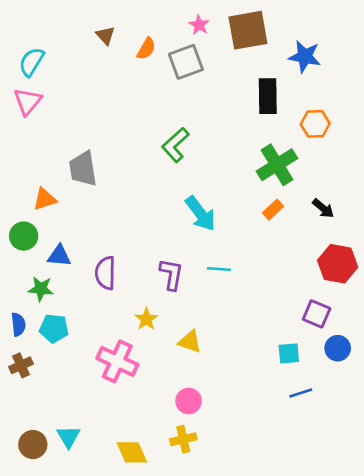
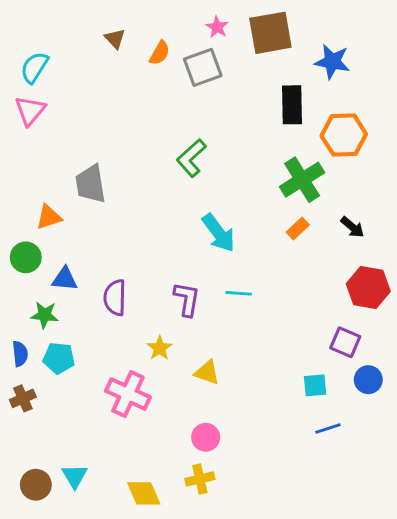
orange hexagon: (315, 124) -> (344, 135), size x1.4

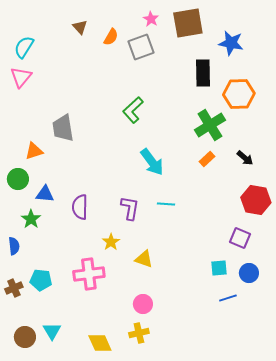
green star: (44, 315) -> (31, 219), turned 30
cyan pentagon: (59, 358) -> (41, 280), moved
blue circle: (368, 380) -> (249, 273), moved
pink cross: (128, 394) -> (89, 274), turned -32
brown cross: (23, 398) -> (14, 288), moved

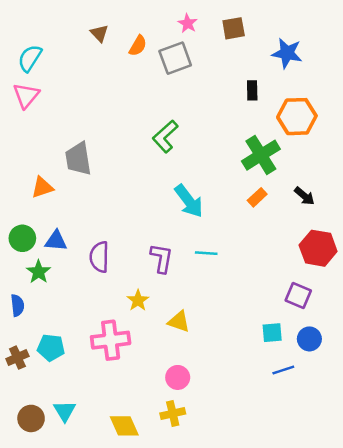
brown square: (188, 23) -> (234, 28), size x0.6
black rectangle: (203, 73) -> (252, 90), size x0.6
green circle: (18, 179) -> (22, 238), moved

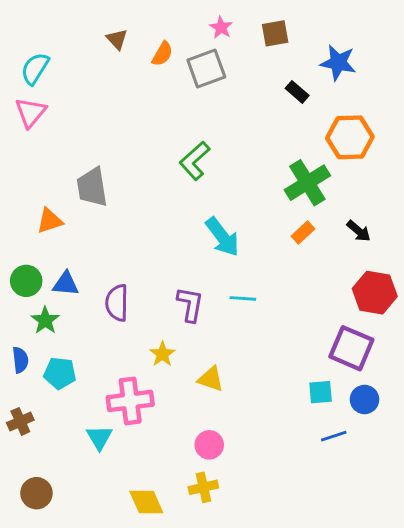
black rectangle: (252, 90) -> (297, 92), moved, turned -48
purple square: (298, 295) -> (351, 348), size x1.4
cyan pentagon: (51, 348) -> (60, 373), moved
cyan triangle: (65, 411) -> (99, 438), moved

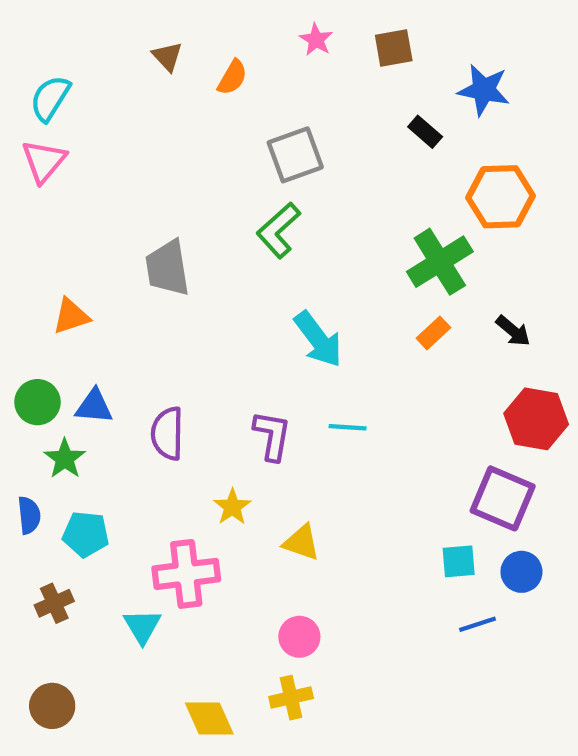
gray square: (206, 68) -> (295, 155), moved
gray trapezoid: (92, 187) -> (167, 268), moved
brown cross: (20, 421) -> (54, 603), moved

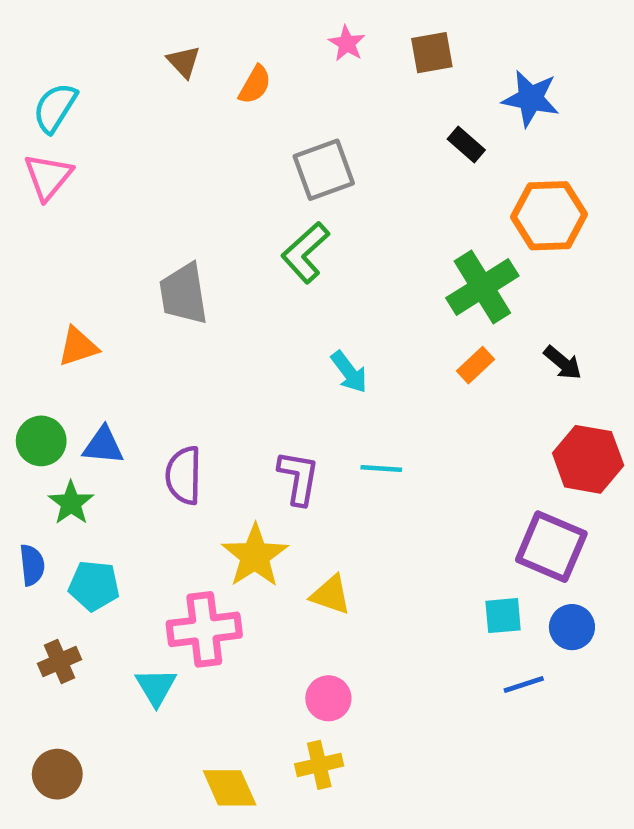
cyan arrow: (318, 339) -> (349, 372), size x0.7
yellow star: (232, 507) -> (255, 556), size x1.6

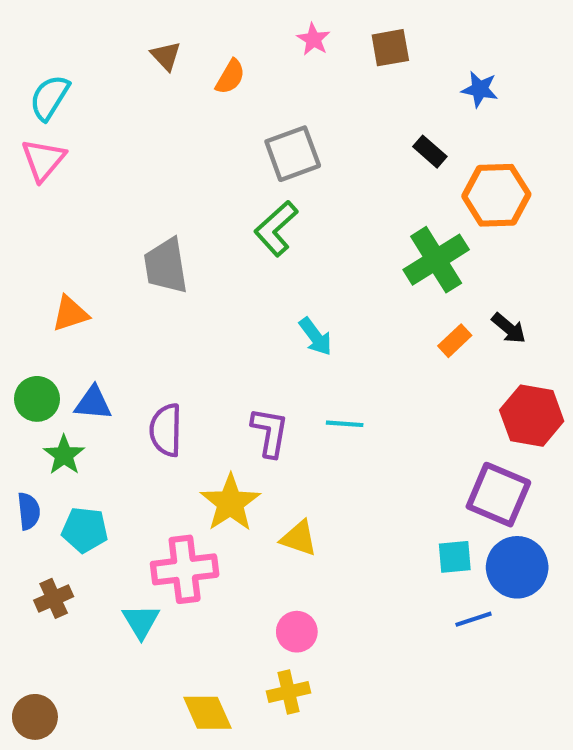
blue star: (531, 99) -> (480, 89), size x0.7
black rectangle: (466, 144) -> (430, 152), moved
orange rectangle: (475, 365) -> (455, 341), moved
blue circle: (572, 627) -> (517, 567), size x1.5
brown circle: (57, 774) -> (35, 717), moved

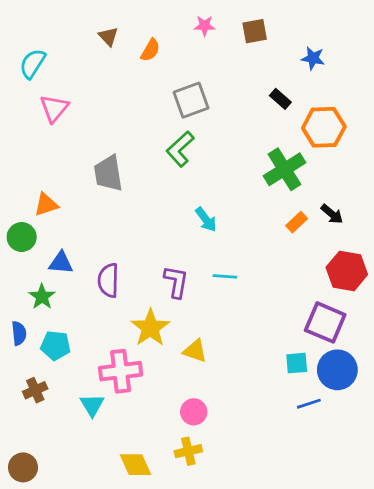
pink star: (313, 39) -> (205, 26), turned -30
pink triangle: (43, 160) -> (54, 108), moved
green circle: (37, 399) -> (22, 237), moved

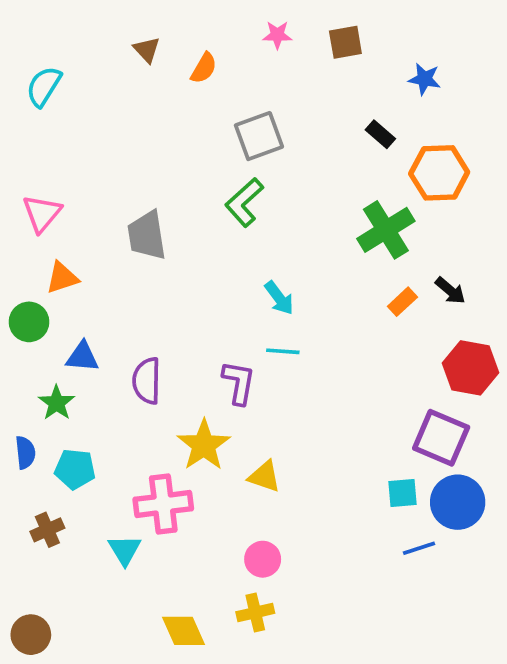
pink triangle: (54, 108) -> (42, 213), moved
cyan line: (225, 276) -> (283, 351), moved

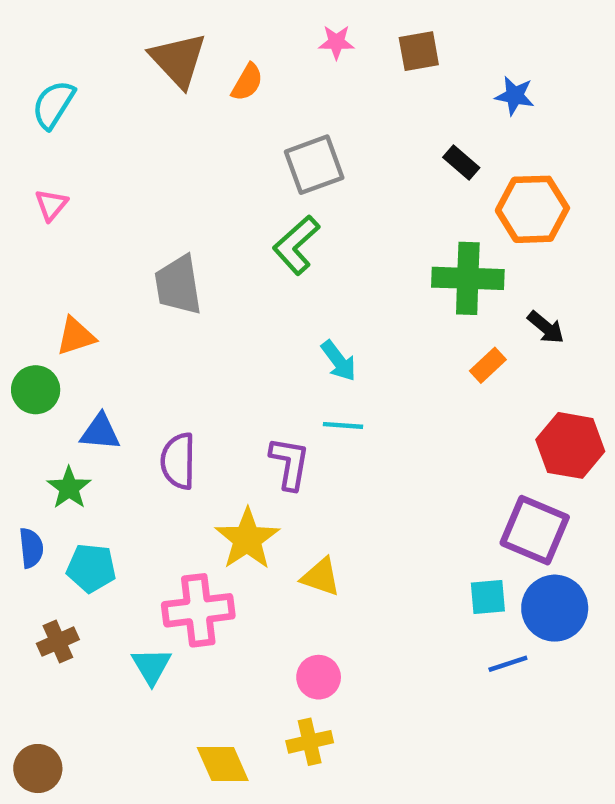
brown triangle: (147, 50) -> (178, 60), size x1.8
pink triangle: (42, 213) -> (51, 205), moved, size x0.7
green cross: (386, 230) -> (468, 278), turned 34
black arrow: (450, 291) -> (546, 327), moved

